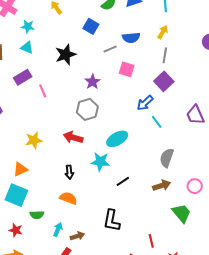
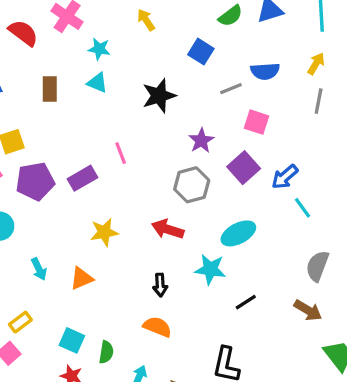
purple rectangle: (23, 77) -> (82, 178), moved
purple square: (164, 81) -> (244, 168), moved
brown arrow: (162, 185) -> (308, 310), turned 48
cyan square: (16, 195) -> (72, 340), moved, size x0.7
green semicircle: (37, 215) -> (106, 352), turned -80

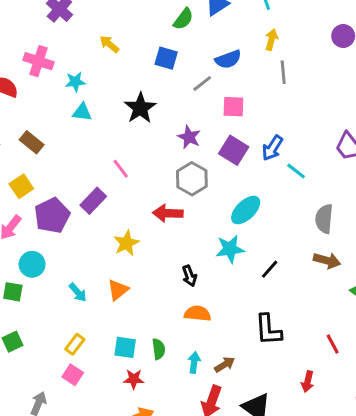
brown rectangle: (50, 89) -> (32, 142), moved, turned -35
red arrow: (168, 229) -> (168, 213), moved

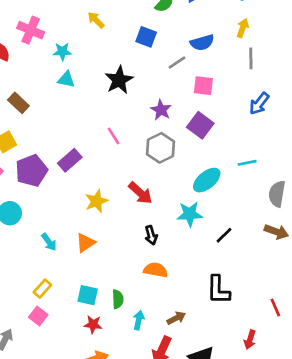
blue arrow: (272, 148) -> (259, 104), moved
pink line: (121, 169) -> (113, 136), moved
cyan line: (296, 171) -> (247, 163), moved, turned -54
red arrow: (168, 213) -> (140, 193), moved, turned -145
cyan arrow: (194, 362) -> (139, 320), moved

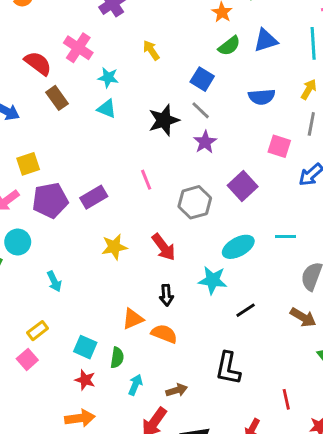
gray line: (177, 62) -> (201, 110), moved, turned 66
pink square: (203, 86) -> (279, 146), moved
brown rectangle: (18, 103) -> (57, 98), moved
purple star: (161, 110) -> (205, 142), moved
orange triangle: (85, 243) -> (133, 319), moved

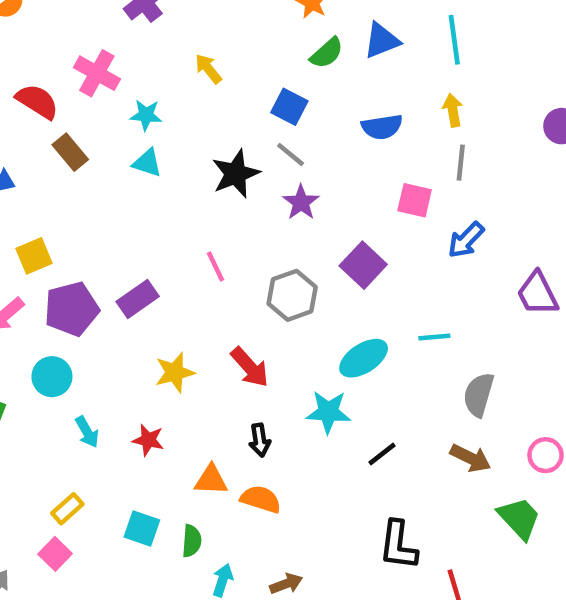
yellow arrow: (309, 89) -> (453, 110), turned -36
cyan circle: (18, 242) -> (52, 377), moved
orange triangle: (133, 319) -> (211, 480), turned 30
black L-shape: (228, 368) -> (398, 545), moved
red star: (85, 380) -> (148, 440), moved

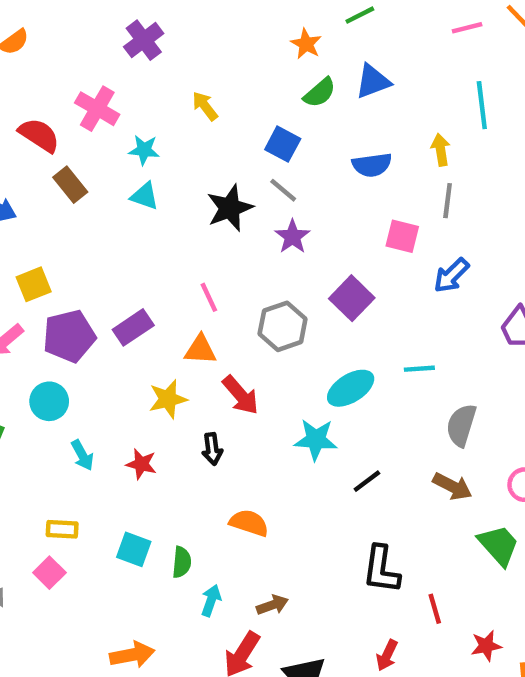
cyan line: (454, 40) -> (482, 105), moved
black arrow: (260, 440) -> (212, 449), moved
orange triangle: (211, 480) -> (200, 350), moved
yellow rectangle: (67, 509) -> (62, 529), turned 44

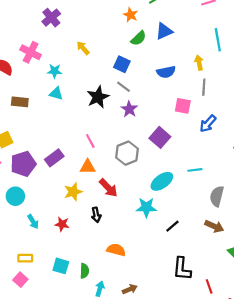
brown rectangle: (70, 185) -> (20, 102), moved, turned -42

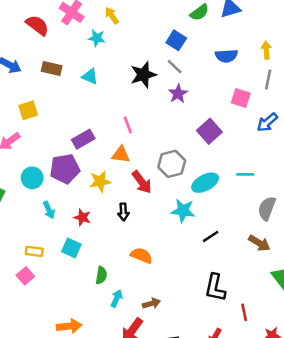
yellow arrow: (83, 48) -> (112, 16), moved
cyan triangle: (56, 94) -> (90, 77), moved
gray hexagon: (127, 153) -> (172, 164), moved
purple pentagon: (23, 164) -> (65, 169), moved
cyan square: (61, 266) -> (71, 248), moved

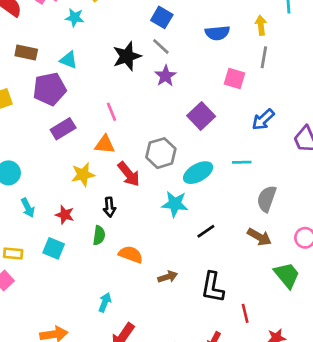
blue arrow: (267, 122) -> (263, 120), moved
purple pentagon: (65, 169) -> (50, 89), moved
green semicircle: (101, 275) -> (99, 235), moved
brown arrow: (151, 303) -> (168, 277), moved

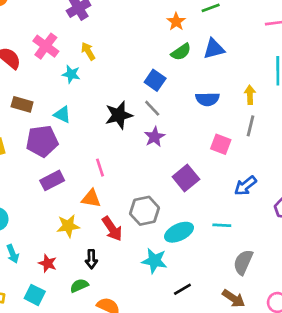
green semicircle: (99, 235) -> (79, 286), turned -126

